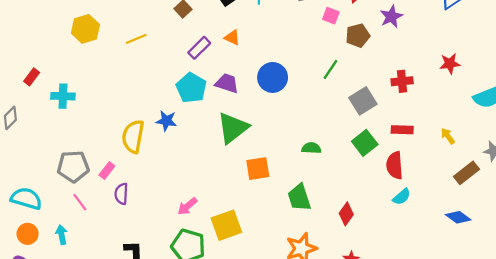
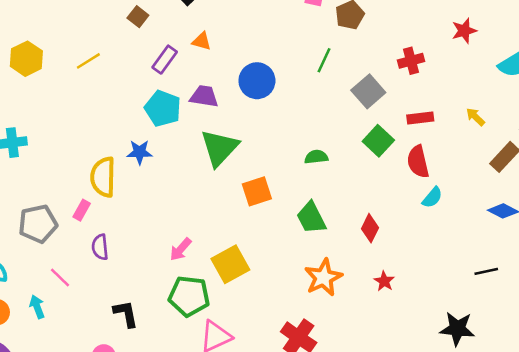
pink rectangle: (107, 170) -> (82, 210), moved
pink line: (80, 202) -> (60, 277), moved

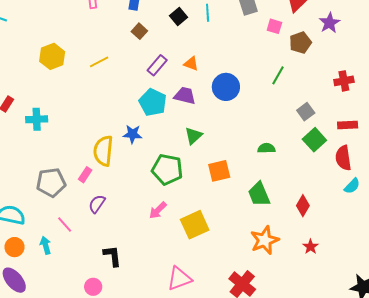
orange triangle: (202, 41) -> (191, 64), moved
gray square: (368, 91) -> (306, 112), moved, size x0.7
green triangle: (220, 148) -> (193, 136), size x0.6
purple semicircle: (100, 247) -> (97, 204), turned 36
green pentagon: (189, 296) -> (167, 169), moved

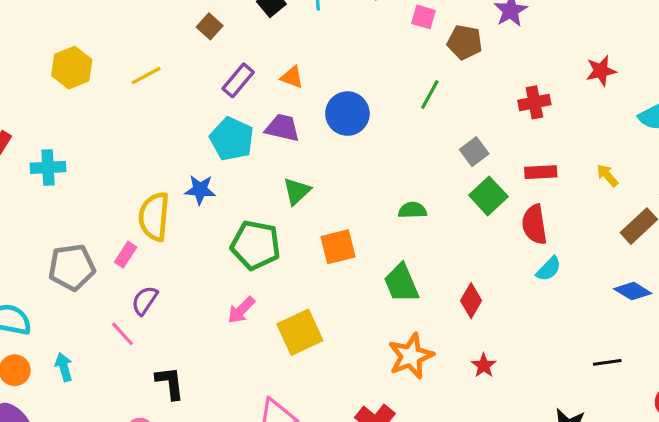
brown pentagon: (300, 43) -> (465, 42), turned 30
pink line: (65, 225) -> (122, 334), moved

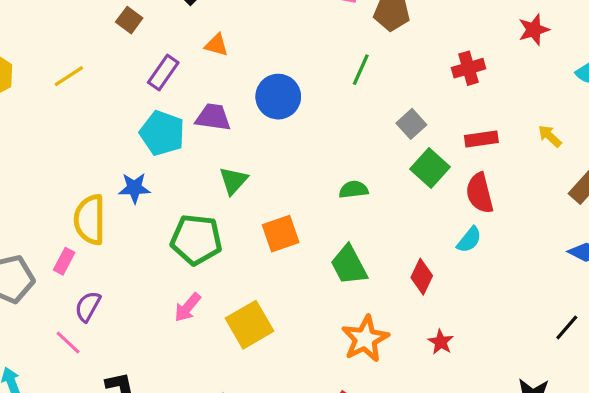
orange triangle: (292, 77) -> (216, 45), moved
cyan semicircle: (549, 269) -> (469, 240), moved
black line: (607, 362) -> (567, 327), turned -36

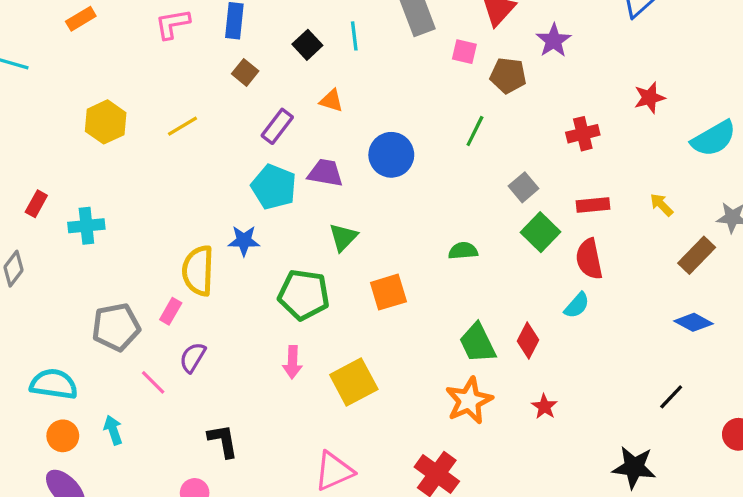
green trapezoid: (349, 265) -> (478, 343), moved
pink arrow: (188, 307) -> (292, 362), turned -40
pink line: (68, 343) -> (153, 382), moved

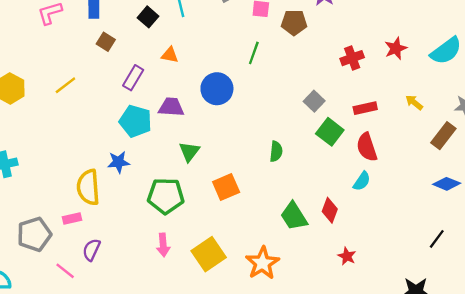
red star: (650, 98) -> (396, 48), moved
green line: (475, 131) -> (254, 53), moved
green semicircle: (463, 251) -> (276, 151), turned 108
pink rectangle: (171, 311) -> (72, 219), turned 54
orange star: (469, 401) -> (262, 263), moved

